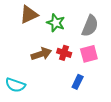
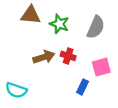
brown triangle: (29, 15) -> (31, 15), turned 30
pink square: (89, 54) -> (101, 67), moved

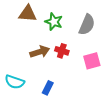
blue rectangle: (83, 87) -> (48, 88), moved

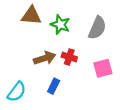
cyan semicircle: (15, 82) -> (17, 92), turned -72
blue rectangle: (48, 88) -> (54, 86), moved

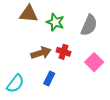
pink square: (103, 68) -> (94, 62), turned -30

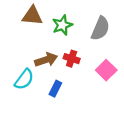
green star: (55, 22) -> (62, 25), turned 30
cyan semicircle: (15, 84) -> (24, 79), moved

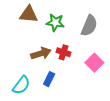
green star: (62, 25) -> (55, 23), turned 30
cyan semicircle: (24, 79) -> (21, 85), moved

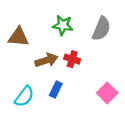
brown triangle: (29, 14) -> (18, 37), moved
pink square: (94, 63) -> (107, 93), moved

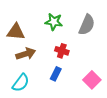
brown arrow: (46, 60) -> (26, 54), moved
blue rectangle: (56, 89) -> (56, 74), moved

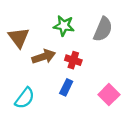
brown triangle: (16, 32) -> (19, 38), turned 48
brown arrow: (26, 54) -> (44, 57), moved

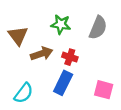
blue rectangle: (66, 87) -> (63, 83), size x1.5
pink square: (109, 95) -> (104, 90), turned -30

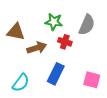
brown triangle: (18, 36) -> (16, 32), turned -42
red cross: (70, 57) -> (65, 42), moved

